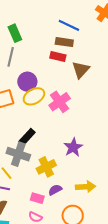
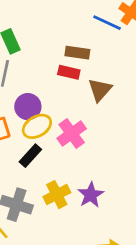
blue line: (69, 25) -> (107, 23), moved
black rectangle: (27, 137) -> (30, 156), moved
yellow cross: (46, 167) -> (57, 195), moved

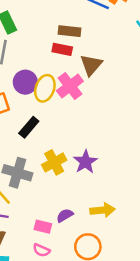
yellow ellipse: (37, 126) -> (45, 88), moved, turned -40
pink cross: (72, 133) -> (70, 86), moved

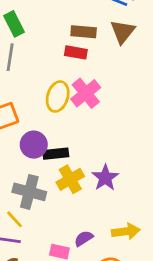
brown triangle: (91, 65) -> (123, 32), moved
purple circle: (25, 82) -> (34, 145), moved
black rectangle: (29, 127) -> (56, 154), moved, turned 45

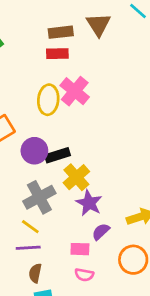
purple star: (105, 178) -> (89, 203), moved
gray cross: (29, 192) -> (39, 197), turned -32

